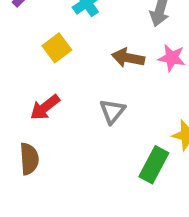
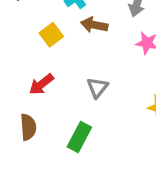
brown arrow: (128, 58) -> (94, 25), moved
green rectangle: (154, 165) -> (79, 137), moved

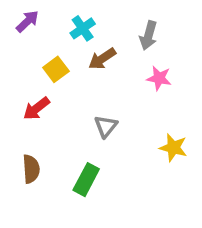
brown arrow: (94, 25) -> (102, 59), turned -45
red arrow: (41, 84) -> (36, 108), moved

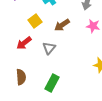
brown arrow: (102, 59) -> (62, 25), moved
gray triangle: (106, 126) -> (49, 48), moved

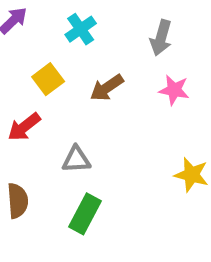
gray triangle: (49, 48) -> (76, 159), moved, turned 48

